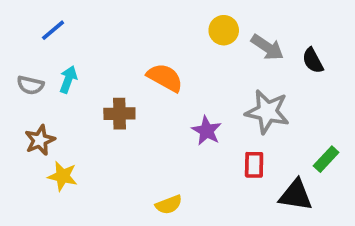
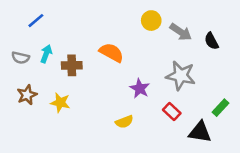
brown cross: (119, 114) -> (72, 65), moved
red rectangle: (254, 165) -> (172, 112), turned -48
yellow star: (63, 176) -> (60, 103), moved
yellow semicircle: (169, 205) -> (124, 122), moved

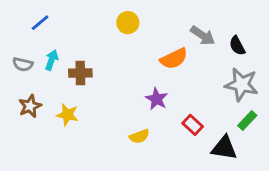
yellow circle: (151, 21) -> (128, 23), moved
orange semicircle: (112, 53) -> (174, 59), moved, turned 125
gray star: (181, 76) -> (242, 85), moved

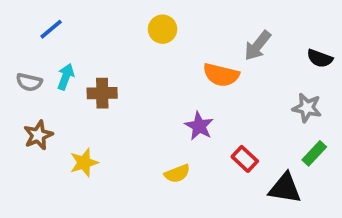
gray arrow: (203, 36) -> (258, 46), turned 95
black semicircle: (237, 46) -> (320, 58), moved, turned -42
orange semicircle: (174, 59) -> (221, 75), turned 40
gray star: (242, 85) -> (307, 108), size x0.7
yellow star: (67, 115) -> (84, 163), moved, turned -30

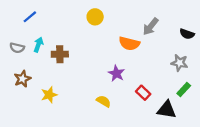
yellow semicircle: (177, 174) -> (104, 101), turned -128

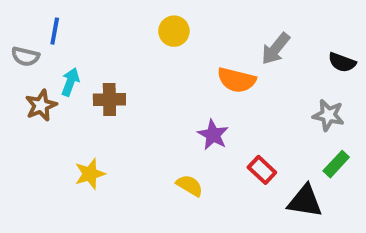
blue line: (30, 17) -> (55, 31), turned -40
gray semicircle: (17, 48) -> (25, 57), moved
brown star: (22, 79) -> (41, 105), moved

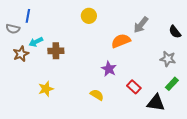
black semicircle: (342, 62) -> (175, 32), turned 32
orange semicircle: (237, 80) -> (121, 41), turned 144
cyan arrow: (70, 82) -> (36, 42), turned -136

